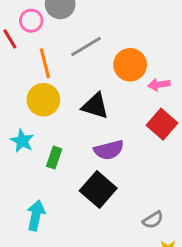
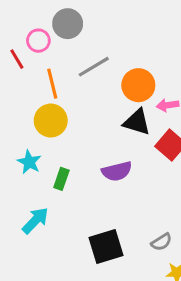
black triangle: (95, 106) -> (137, 122), moved
black square: (98, 190) -> (106, 247), moved, turned 32
cyan arrow: (36, 215) -> (35, 220), moved, turned 32

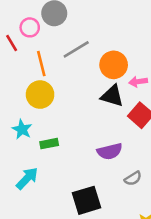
purple semicircle: (117, 171) -> (110, 151), moved
green rectangle: (61, 179) -> (49, 144), turned 60
gray semicircle: (161, 242) -> (133, 178), moved

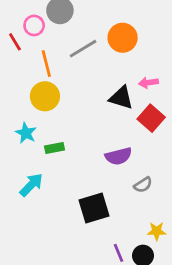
orange circle: (114, 65) -> (123, 38), moved

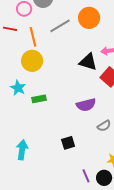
red line: (15, 42) -> (10, 29), moved, turned -48
cyan arrow: (31, 185) -> (22, 150), moved, turned -36
black square: (94, 208) -> (68, 143), size x0.6

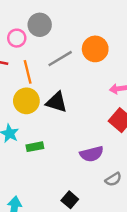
black triangle: (88, 62) -> (57, 102), moved
black square: (68, 143) -> (70, 200), turned -32

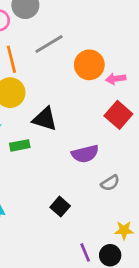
orange circle: (95, 49) -> (89, 65), moved
black triangle: (57, 102) -> (45, 119), moved

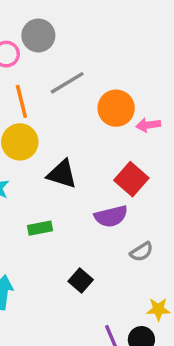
red square: (118, 115) -> (131, 179), moved
green rectangle: (20, 145) -> (40, 228), moved

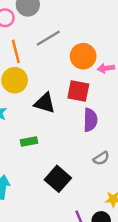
red square: (131, 179) -> (78, 91), moved, turned -30
purple semicircle: (111, 216) -> (90, 120), moved, turned -75
black square: (81, 281) -> (58, 179), size x1.5

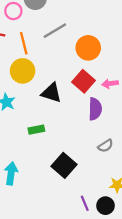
pink arrow: (106, 68) -> (110, 84), moved
red square: (78, 91) -> (84, 81), turned 30

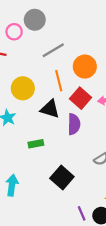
orange line: (24, 43) -> (59, 81), moved
purple semicircle: (95, 109) -> (74, 124), moved

